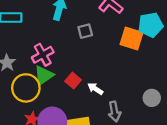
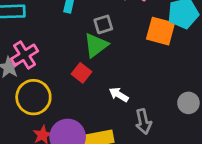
pink cross: (43, 55) -> (24, 55), moved
green triangle: (44, 75) -> (96, 45), moved
red square: (73, 81) -> (81, 73), moved

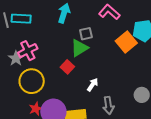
orange square: (160, 31) -> (126, 42), turned 30
white arrow: (119, 95) -> (93, 85), turned 88

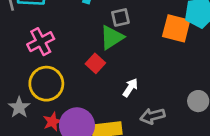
orange square: (126, 42) -> (176, 28), turned -35
gray star: (16, 58) -> (19, 107), moved
gray arrow: (108, 105) -> (152, 116), turned 84

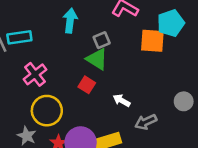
green triangle: (112, 37) -> (97, 59), turned -45
white arrow: (130, 88) -> (122, 100), turned -84

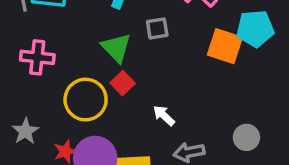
green triangle: (97, 59) -> (116, 48), moved
pink cross: (35, 74) -> (37, 57), moved, turned 30
yellow circle: (47, 111) -> (86, 100), moved

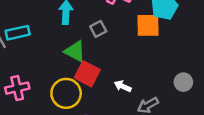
pink cross: (37, 57) -> (17, 88), moved
red square: (123, 83) -> (87, 74), size x1.5

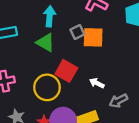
orange square: (148, 25) -> (93, 37), moved
green triangle: (75, 51) -> (45, 43), moved

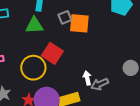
green triangle: (45, 43) -> (34, 25), turned -36
white arrow: (97, 83) -> (87, 78), moved, turned 48

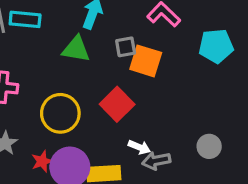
red square: (52, 53) -> (117, 104), moved
white arrow: (87, 78) -> (139, 147), turned 112

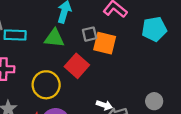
cyan rectangle: (25, 19) -> (15, 35), moved
red square: (117, 104) -> (77, 66), moved

